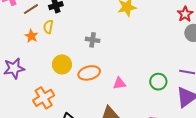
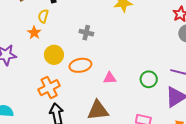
orange star: (31, 36) -> (34, 33), moved
orange cross: (44, 98) -> (49, 88), moved

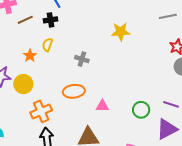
yellow semicircle: (43, 16) -> (47, 45), moved
yellow circle: (54, 55) -> (23, 84), moved

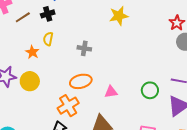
orange cross: (41, 111) -> (68, 106), moved

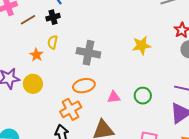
yellow star: (119, 16) -> (142, 46), moved
gray cross: (84, 48) -> (88, 53), size x1.6
green circle: (150, 90) -> (143, 96), moved

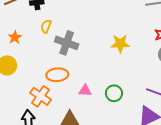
yellow semicircle: (53, 42) -> (46, 26), moved
orange cross: (71, 109) -> (41, 96), turned -35

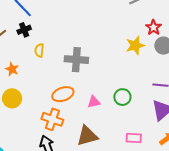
gray cross: (67, 43) -> (76, 60), moved
yellow star: (120, 44) -> (135, 45), moved

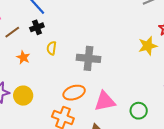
orange star: (12, 69) -> (23, 57), moved
green circle: (122, 97) -> (139, 111), moved
pink triangle: (94, 102) -> (105, 101), size x1.6

